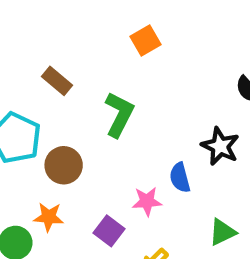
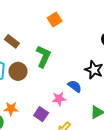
brown circle: (64, 165) -> (18, 71), moved
blue semicircle: (180, 178) -> (75, 86), turned 144

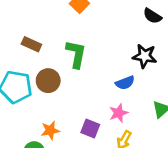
blue semicircle: (75, 86) -> (125, 83), turned 136
pink star: (59, 99) -> (119, 113), moved

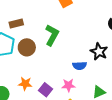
brown rectangle: (31, 44) -> (16, 24), moved, turned -56
orange star: (50, 130) -> (25, 84), moved

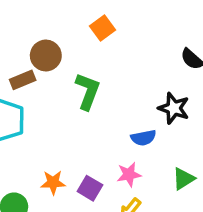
brown circle: (27, 47) -> (46, 55), moved

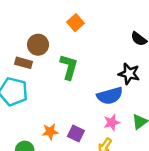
brown rectangle: (23, 80) -> (23, 63), turned 42
blue semicircle: (143, 138) -> (110, 96), size x1.5
pink star: (129, 175) -> (112, 122), moved

